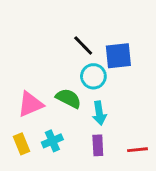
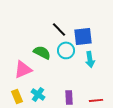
green semicircle: (68, 98) -> (42, 52), moved
cyan arrow: (99, 113) -> (90, 59), moved
cyan cross: (52, 141) -> (38, 94), turned -32

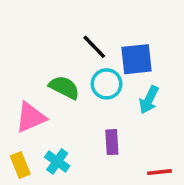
cyan arrow: (90, 59) -> (149, 100), turned 35
purple rectangle: (69, 97) -> (112, 142), moved

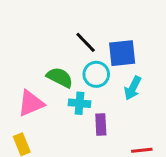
cyan cross: (57, 161) -> (80, 103), moved, turned -30

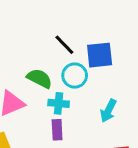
cyan arrow: (133, 88) -> (108, 111), moved
purple rectangle: (101, 125) -> (57, 130), moved

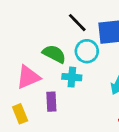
purple rectangle: (57, 130) -> (51, 102), moved

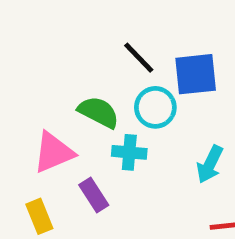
purple rectangle: (51, 102) -> (94, 195), turned -30

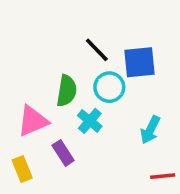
green semicircle: (99, 112) -> (67, 91), turned 72
cyan cross: (129, 152) -> (90, 121), turned 35

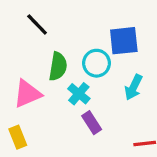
black line: (97, 50) -> (37, 25), moved
cyan arrow: (150, 130) -> (133, 87), moved
purple rectangle: (63, 153) -> (92, 123), moved

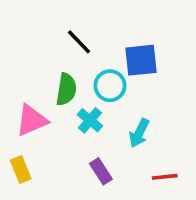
black line: (37, 25) -> (79, 42), moved
cyan arrow: (133, 87) -> (139, 133), moved
purple rectangle: (92, 123) -> (101, 171), moved

